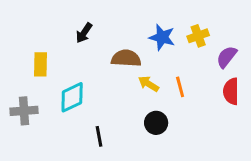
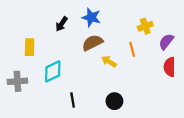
blue star: (162, 37) -> (91, 17), moved
brown semicircle: (126, 58) -> (92, 43), turned -30
orange line: (180, 87) -> (132, 49), moved
black circle: (156, 123) -> (114, 101), moved

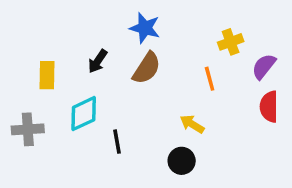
black arrow: (62, 24) -> (98, 61), moved
brown semicircle: (92, 43) -> (147, 68), turned 150
yellow arrow: (109, 61) -> (192, 124), moved
black line: (73, 100) -> (117, 142), moved

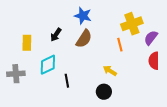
yellow cross: (231, 42) -> (132, 24), size x1.5

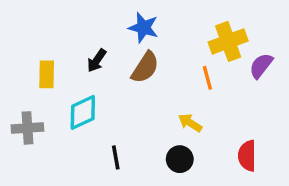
red semicircle: (154, 61) -> (247, 156), moved
black line: (67, 81) -> (116, 157), moved

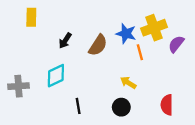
blue star: (143, 28) -> (126, 34), moved
yellow rectangle: (47, 74) -> (31, 17), moved

